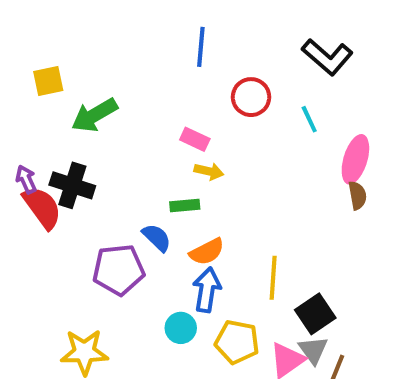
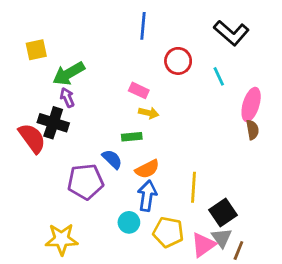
purple arrow: (26, 179) -> (67, 97), moved

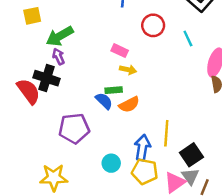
blue semicircle: (112, 159) -> (104, 101), moved
orange semicircle: (147, 169) -> (129, 104), moved
blue arrow: (147, 196) -> (142, 148), moved

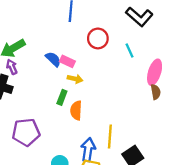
green rectangle: (114, 90) -> (62, 97), turned -64
blue semicircle: (104, 101) -> (53, 59), moved
orange semicircle: (129, 104) -> (76, 110), turned 120

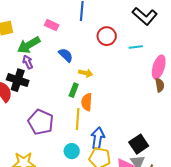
cyan line: (129, 50) -> (136, 47), turned -72
pink rectangle: (67, 61) -> (52, 25), moved
purple pentagon: (26, 132) -> (41, 122), turned 30
yellow line: (110, 137) -> (78, 119), moved

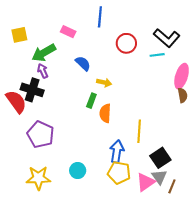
black L-shape: (145, 16) -> (167, 38), moved
yellow line: (78, 119) -> (139, 131), moved
purple pentagon: (41, 122) -> (41, 134), moved
cyan circle: (72, 151) -> (78, 171), moved

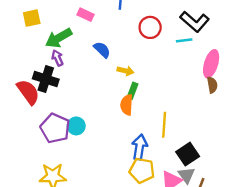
green rectangle: (91, 101) -> (132, 91), moved
cyan circle: (78, 171) -> (76, 126), moved

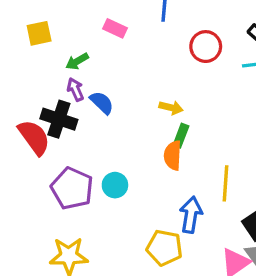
green arrow: (59, 38) -> (77, 61), size x0.6
blue semicircle: (102, 50) -> (102, 103), moved
cyan circle: (76, 126) -> (115, 185), moved
yellow pentagon: (142, 170) -> (164, 248), moved

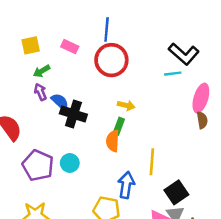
yellow square: (39, 33) -> (31, 45), moved
red circle: (206, 47) -> (111, 60), moved, size x1.4
yellow arrow: (171, 108) -> (126, 105), moved
black cross: (59, 119) -> (73, 114), moved

